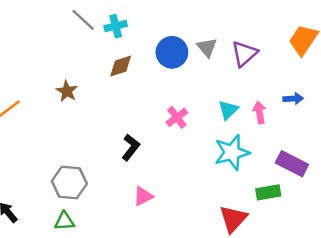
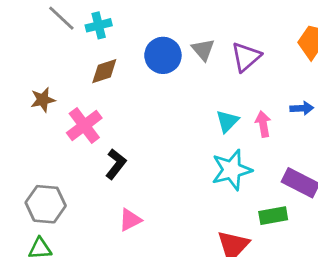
brown star: (67, 91) -> (43, 100), turned 30
pink cross: (177, 117) -> (84, 125), moved, size x1.4

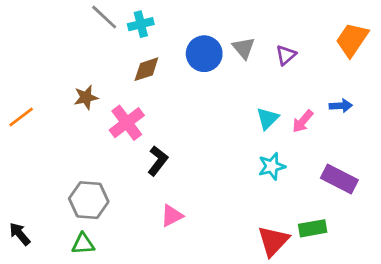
purple triangle: (246, 57) -> (286, 55), size x0.7
pink arrow: (263, 124) -> (303, 121), turned -130
cyan star: (232, 170) -> (272, 166), size x0.7
green rectangle: (273, 216) -> (313, 228), moved

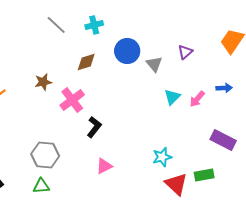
cyan cross: (141, 24) -> (94, 25), moved
gray triangle: (244, 48) -> (154, 64), moved
cyan star: (272, 166) -> (162, 157), moved
red triangle: (273, 241) -> (176, 184), turned -30

